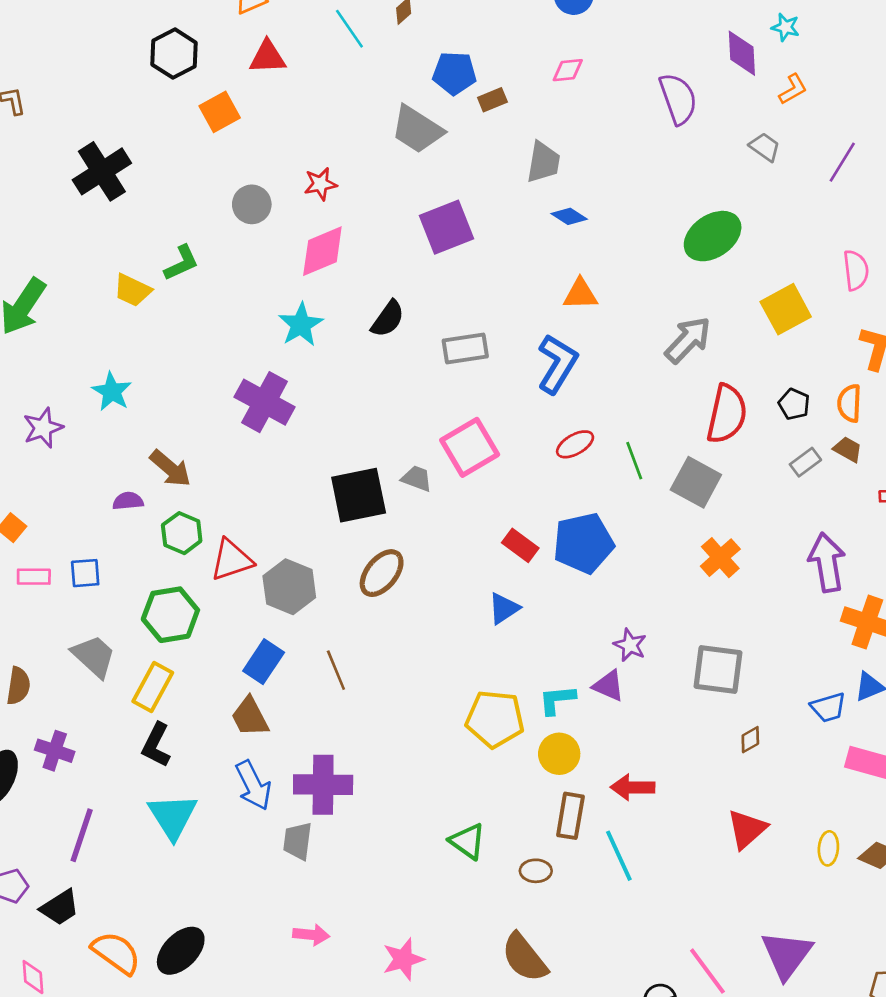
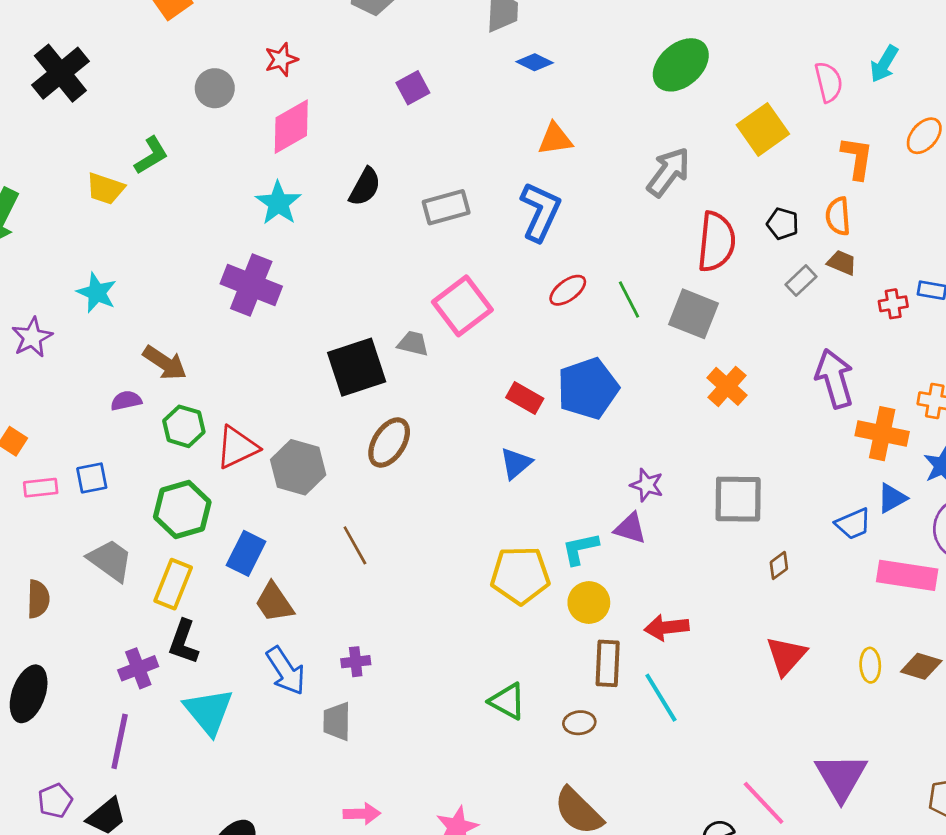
purple square: (447, 227) -> (413, 88), size x0.6
blue rectangle: (264, 662) -> (246, 553), moved
purple cross: (55, 751) -> (138, 668), moved, turned -33
purple cross: (323, 785) -> (356, 662), size x0.5

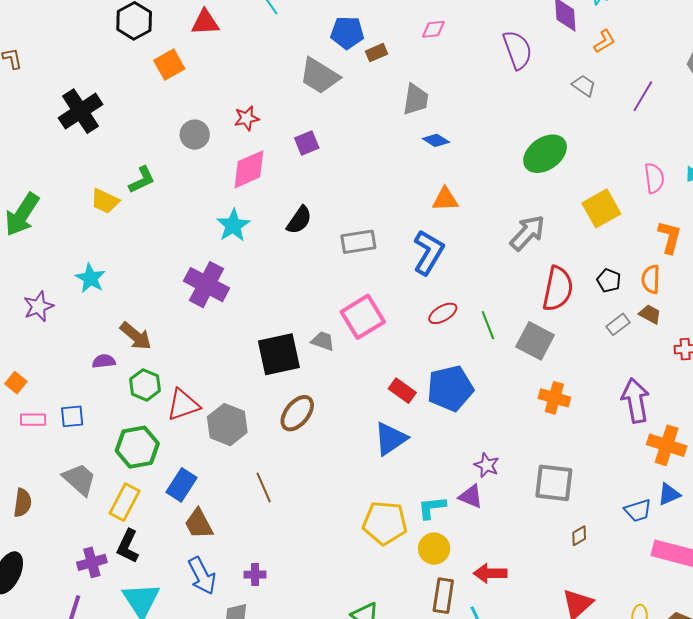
purple square: (413, 88) -> (307, 143), moved
orange cross: (727, 386) -> (554, 398), turned -32
blue triangle: (516, 463) -> (390, 439), size x1.4

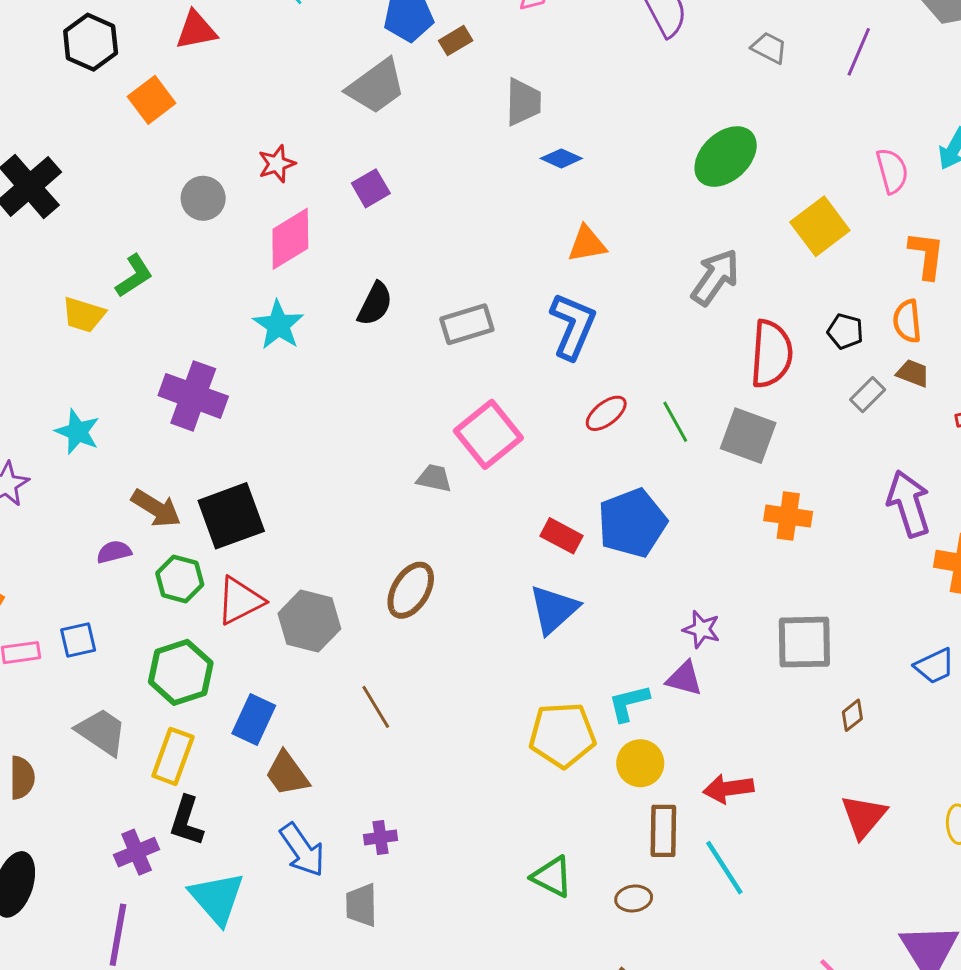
gray trapezoid: (319, 76) -> (376, 86), turned -60
purple cross: (206, 285) -> (193, 396), moved
black square: (279, 354) -> (231, 516), moved

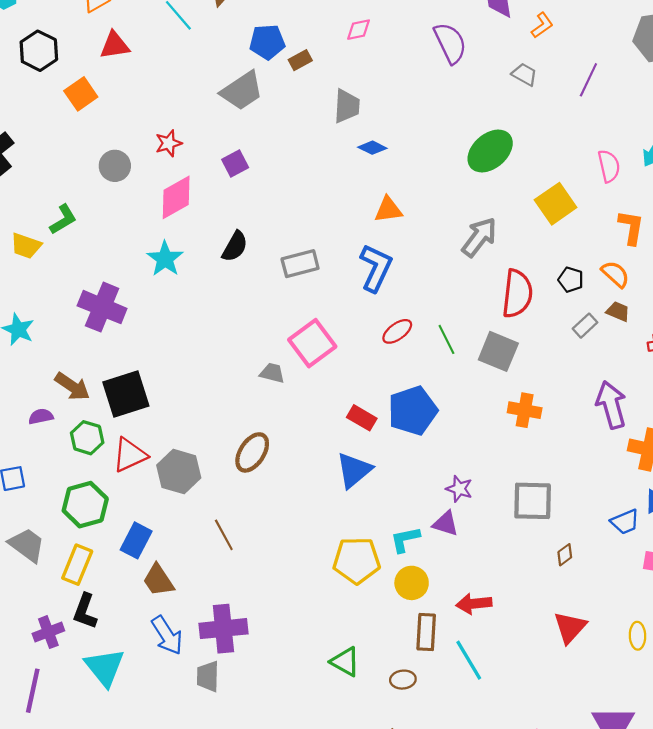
orange semicircle: (907, 321) -> (615, 274), turned 136
purple cross: (381, 837) -> (223, 629), size x2.0

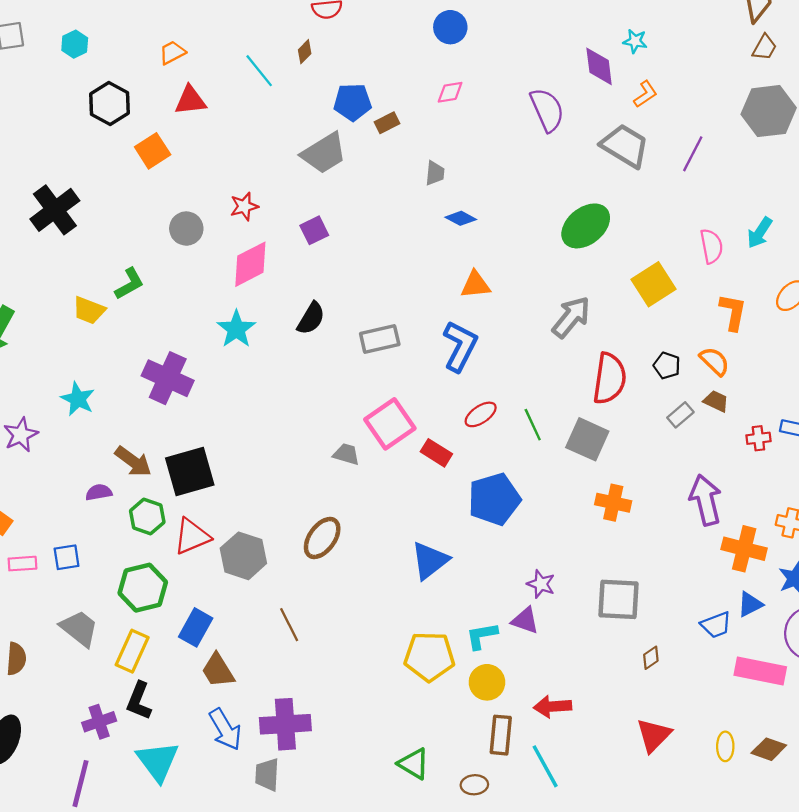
gray trapezoid: (524, 74) -> (625, 146), size x1.8
gray trapezoid: (347, 106) -> (435, 173), size x0.7
red rectangle: (362, 418) -> (436, 453), moved

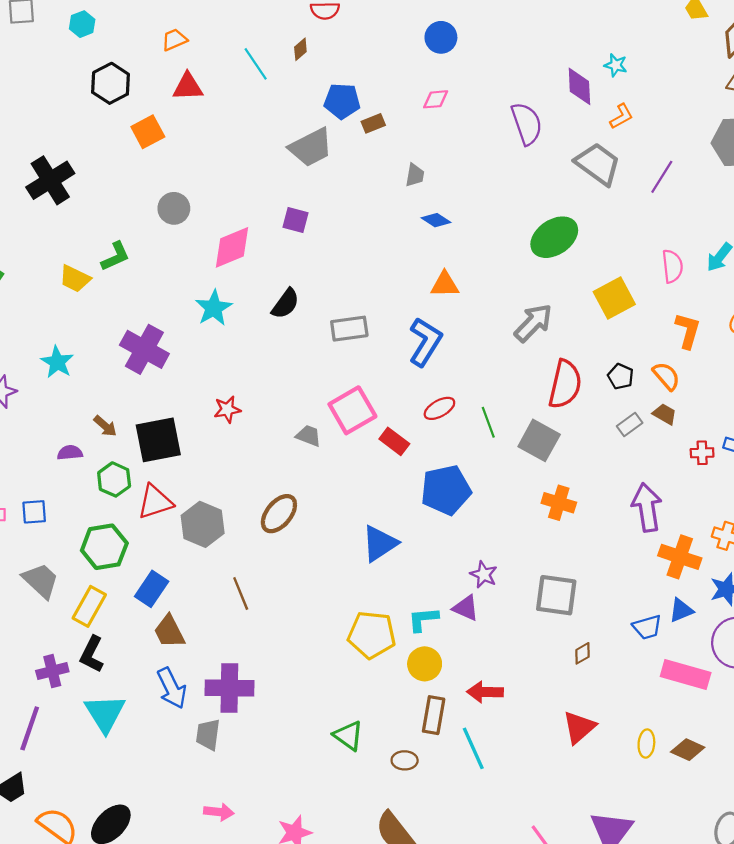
red star: (244, 206) -> (227, 409), moved
purple square: (314, 230) -> (296, 220), turned 36
brown arrow: (133, 461) -> (105, 426), size x0.7

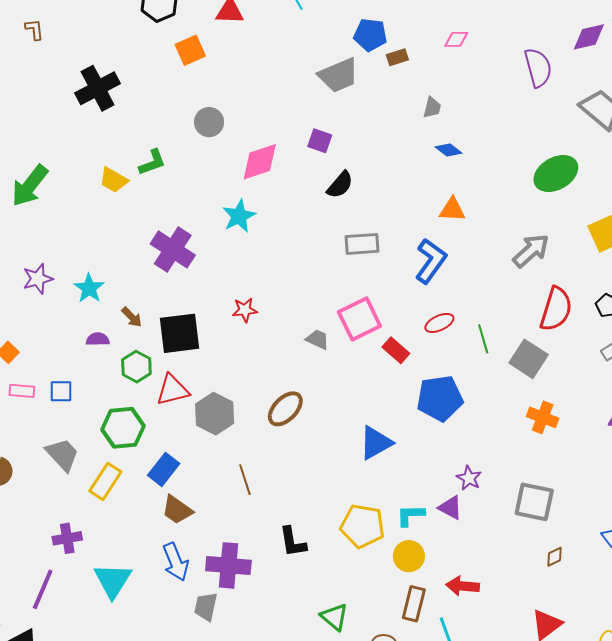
purple diamond: (579, 86) -> (589, 37), turned 75
black semicircle: (286, 304) -> (340, 185), moved
cyan star: (57, 362) -> (89, 288), moved
brown trapezoid: (169, 632) -> (177, 510), turned -32
black L-shape: (92, 654) -> (293, 542), moved, turned -40

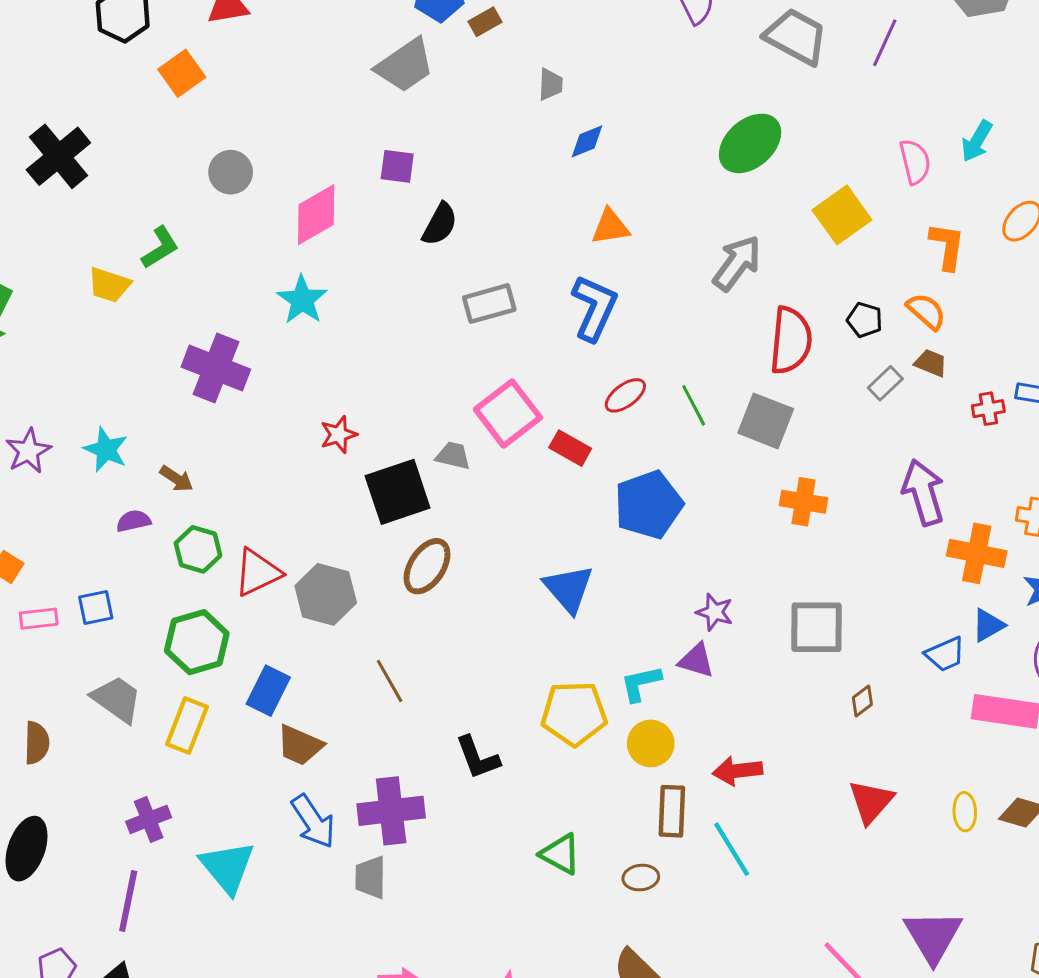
blue diamond: (448, 150) -> (587, 141), turned -48
black square: (179, 333) -> (398, 492), moved
blue triangle: (376, 443) -> (569, 589), turned -30

